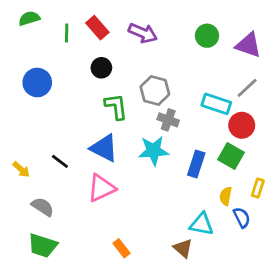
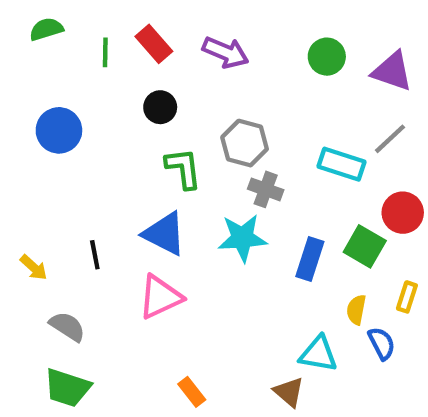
red circle: (242, 125) -> (403, 213), moved
black line: (60, 161) -> (95, 255), turned 42

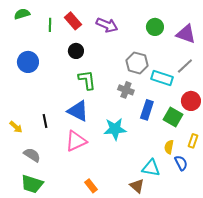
gray hexagon: (245, 143) -> (137, 63), moved
cyan star: (242, 238) -> (115, 129), moved
blue rectangle: (310, 259) -> (147, 110), moved

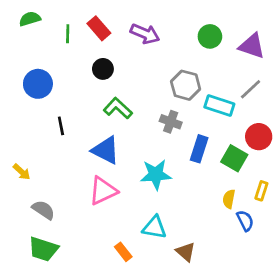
green L-shape: (87, 80) -> (118, 108), turned -40
black line: (45, 121) -> (61, 126), moved
cyan triangle: (151, 168) -> (154, 227), moved

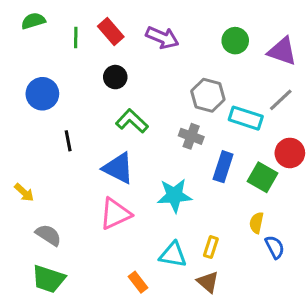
yellow rectangle: (261, 191) -> (211, 247), moved

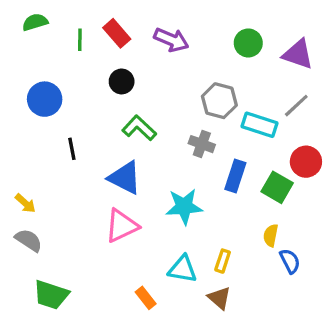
gray semicircle: (48, 235) -> (29, 240), moved

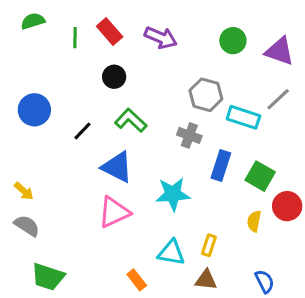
blue circle: (45, 99) -> (34, 110), moved
black line: (72, 149) -> (83, 131), moved, turned 55
red circle: (306, 162) -> (287, 206), moved
blue semicircle: (290, 261) -> (265, 281), moved
brown triangle: (219, 298) -> (206, 280), turned -35

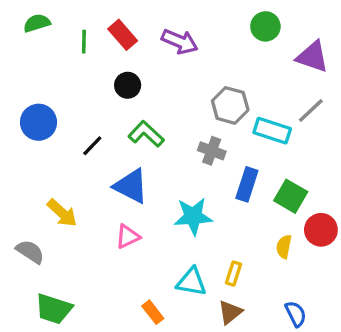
green circle: (233, 41) -> (265, 26), moved
yellow arrow: (24, 191) -> (62, 213), moved, size x1.4
pink triangle: (114, 212) -> (128, 237), size x0.7
brown triangle: (206, 280) -> (230, 312), turned -45

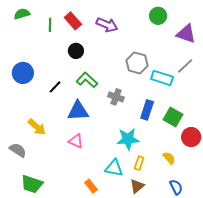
gray cross: (212, 151) -> (116, 97), moved
blue triangle: (131, 186) -> (78, 111), turned -30
cyan star: (193, 216) -> (128, 139), moved
pink triangle: (128, 237) -> (76, 141), turned 49
yellow semicircle: (284, 247) -> (169, 158), moved, turned 128

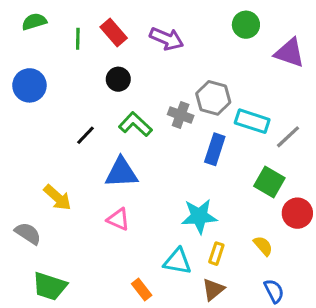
gray line: (185, 66) -> (288, 137), moved
blue circle: (23, 73) -> (29, 85), moved
gray cross: (116, 97) -> (181, 115), moved
blue rectangle: (147, 110) -> (215, 149), moved

